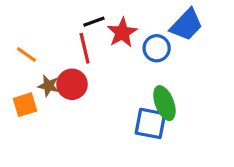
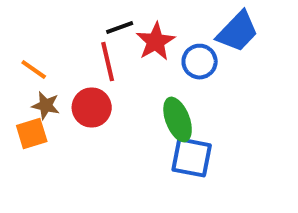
brown star: (49, 86) -> (46, 106), moved
green ellipse: (164, 103) -> (178, 119), moved

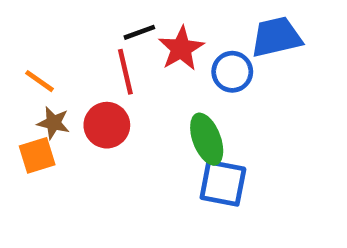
blue trapezoid: (238, 32) -> (276, 37), turned -147

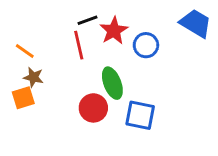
blue trapezoid: (276, 37) -> (196, 23), moved, turned 44
red circle: (107, 125) -> (93, 108), moved
green ellipse: (207, 139) -> (112, 83), moved

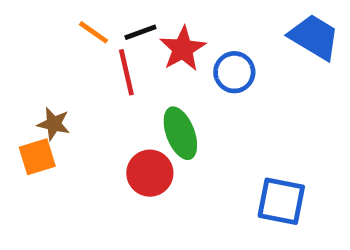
orange line: (25, 51) -> (94, 32), moved
blue square: (140, 115) -> (281, 201), moved

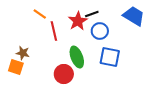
black line: (140, 32) -> (92, 14), moved
orange square: (37, 157) -> (16, 67), turned 35
blue square: (281, 201) -> (110, 57), moved

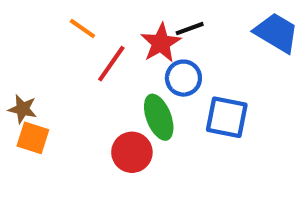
red line: (54, 31) -> (111, 64), turned 48
blue circle: (100, 31) -> (183, 78), moved
brown star: (23, 53) -> (23, 109), moved

